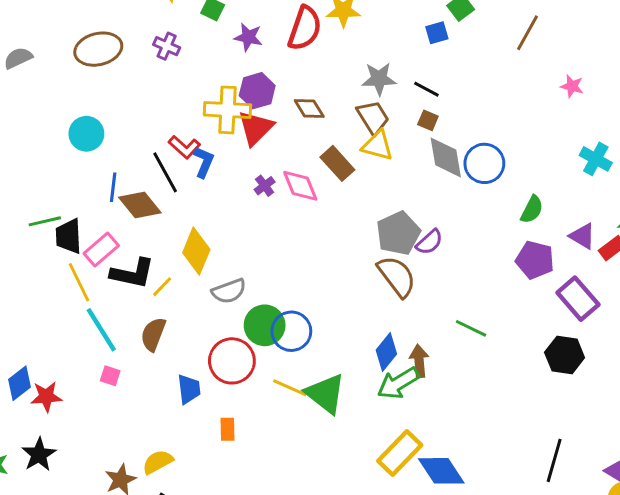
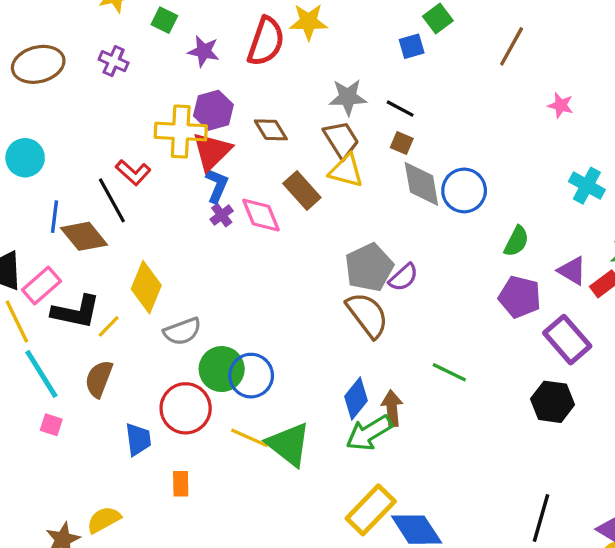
blue L-shape: (204, 162) -> (217, 186), moved

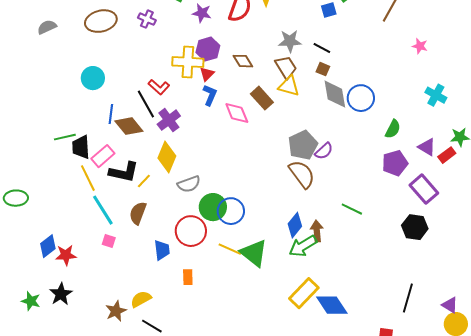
red triangle: (212, 151) -> (207, 74), size x0.6
purple cross: (222, 215) -> (169, 120), moved, size x1.6
purple pentagon: (520, 297) -> (395, 163), turned -30

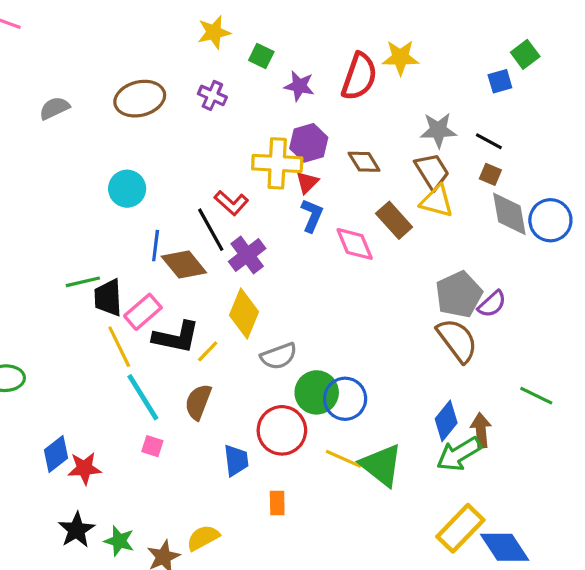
green star: (31, 301) -> (119, 541), moved

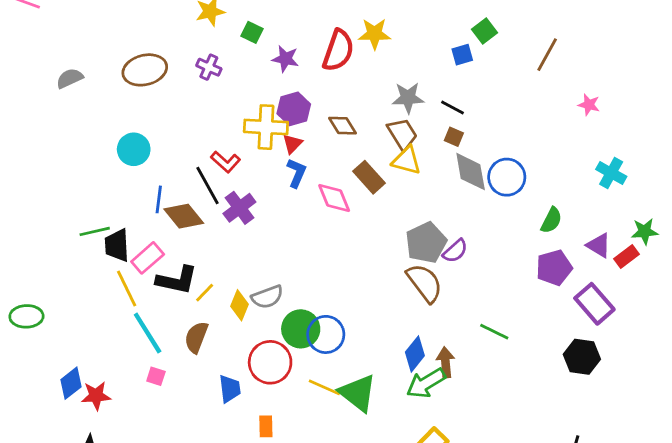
yellow diamond: (244, 313) -> (239, 305), moved, size x0.7

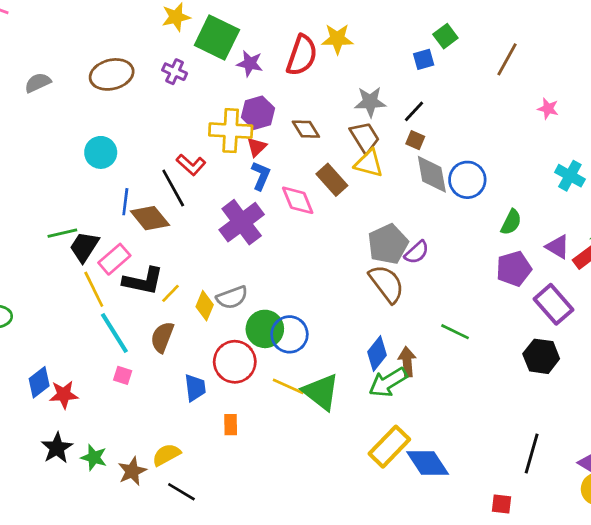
green square: (252, 32) -> (217, 38), size x2.0
black line: (452, 108) -> (414, 111), turned -75
purple cross: (239, 208) -> (242, 222), moved, size x1.4
black trapezoid: (117, 245) -> (84, 247), turned 36

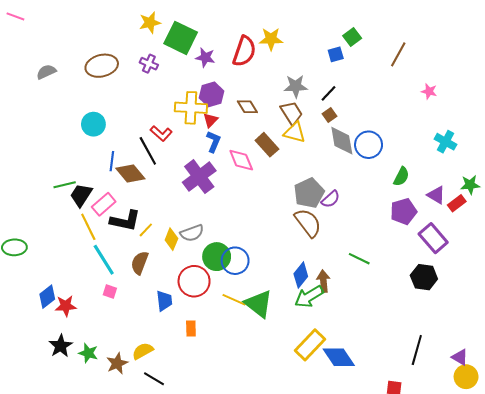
brown square: (415, 140) -> (330, 115), turned 32

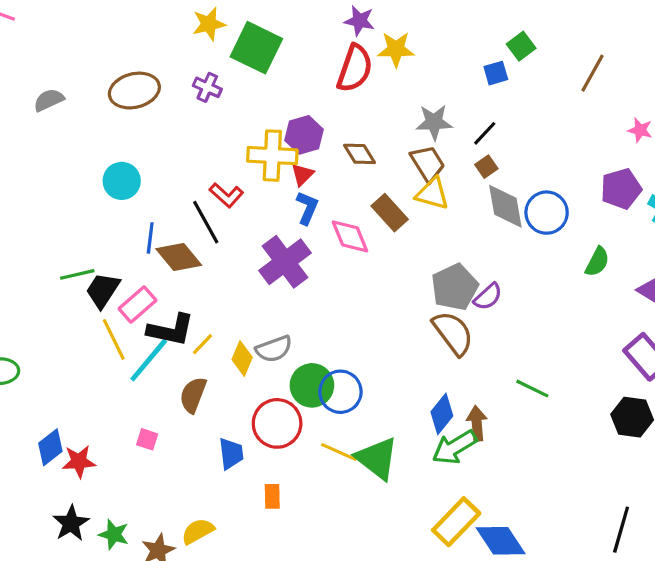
purple star: (205, 57) -> (359, 21), moved
purple pentagon: (403, 211) -> (621, 189), moved
cyan line: (104, 260) -> (149, 360), moved, turned 72

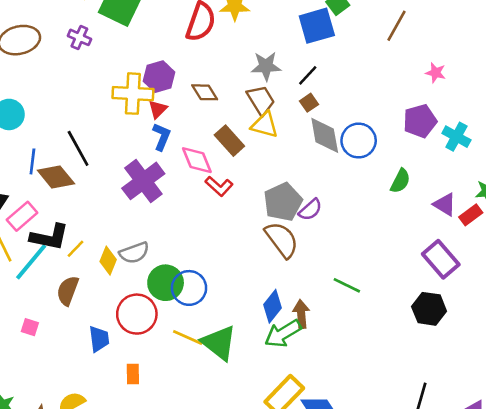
blue square: (496, 73) -> (317, 26), size x1.8
red L-shape: (226, 195) -> (219, 186), moved

